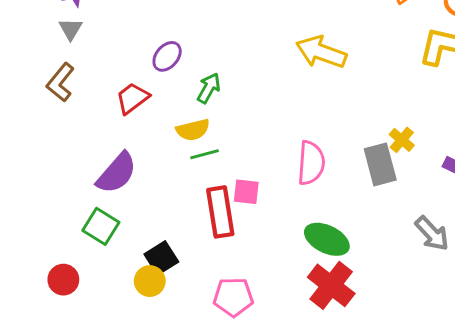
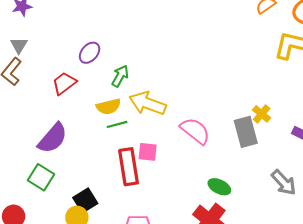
gray triangle: (71, 29) -> (19, 45), moved
yellow arrow: (321, 52) -> (148, 103), moved
pink semicircle: (311, 163) -> (195, 131), turned -56
green ellipse: (327, 239) -> (219, 187), moved, size x0.7

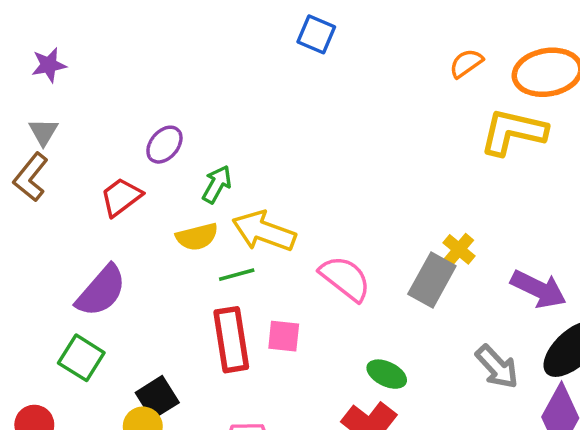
green line: (117, 124) -> (237, 275), moved
gray rectangle: (246, 132) -> (432, 280), turned 44
pink square: (148, 152) -> (284, 336), moved

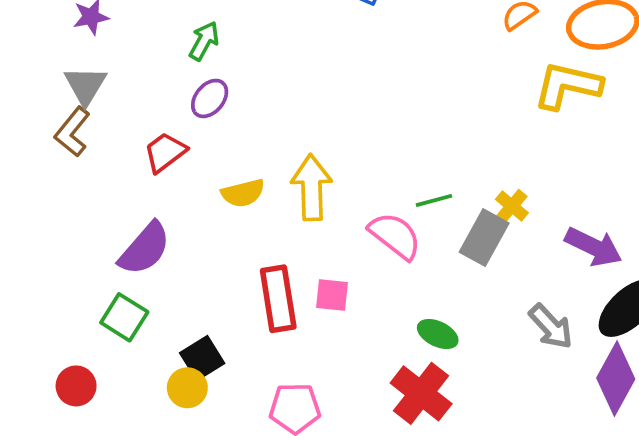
gray triangle: (43, 132) -> (85, 85), size x1.4
green arrow: (217, 184) -> (204, 41), moved
yellow arrow: (264, 231) -> (312, 187), turned 68
green line: (237, 275) -> (434, 200), moved

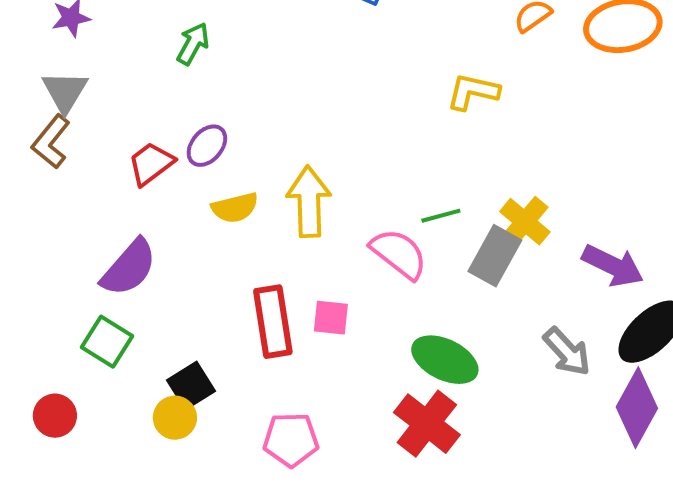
yellow L-shape: (568, 85) -> (473, 92), moved, size x0.7
purple ellipse: (210, 98) -> (207, 146), moved
yellow cross: (512, 206) -> (525, 222), size x1.4
green ellipse: (438, 334) -> (445, 360), size x1.5

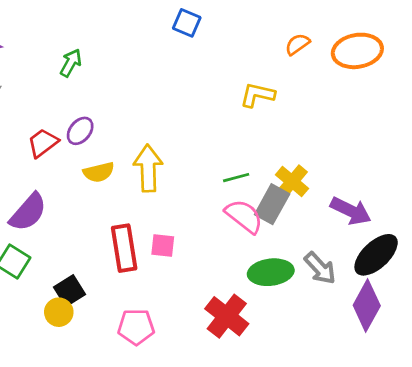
pink semicircle: (399, 254) -> (244, 216), moved
green ellipse: (445, 360) -> (271, 272), moved, turned -33

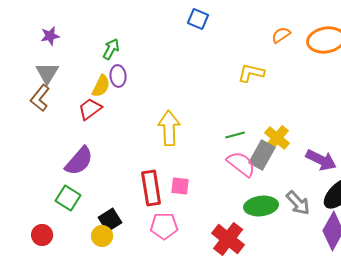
purple ellipse: (80, 131) -> (118, 76), moved, turned -45
yellow semicircle: (99, 172) -> (101, 86), moved, turned -50
pink pentagon: (136, 327) -> (164, 226), moved

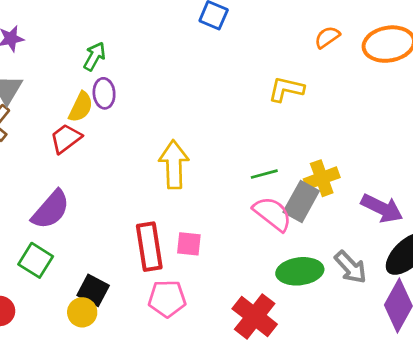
yellow cross: (277, 138) -> (322, 178), turned 30
black square: (110, 220) -> (93, 290), turned -30

